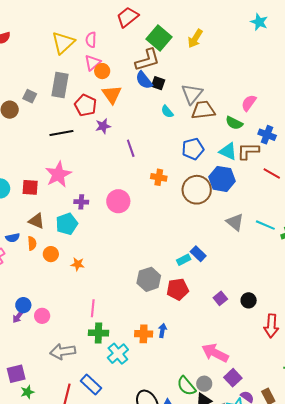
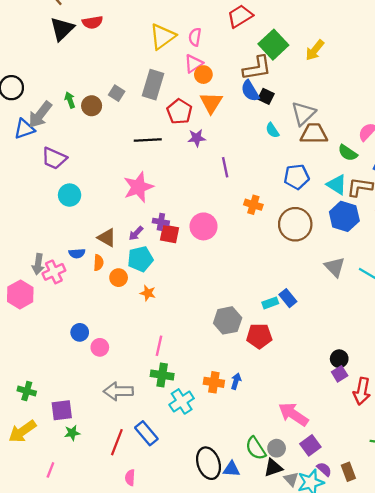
blue hexagon: (222, 179) -> (344, 216), moved
red square: (30, 187) -> (170, 234), moved
cyan pentagon: (67, 224) -> (140, 259), moved
purple square: (220, 298) -> (340, 374), moved
purple arrow: (18, 317) -> (136, 233), moved

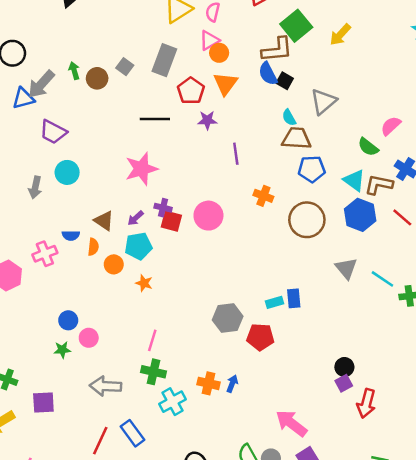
brown trapezoid: (314, 134) -> (297, 138), moved
gray arrow: (38, 264) -> (35, 187), moved
blue rectangle: (288, 298) -> (294, 298), turned 30
green star: (72, 433) -> (62, 350), moved

